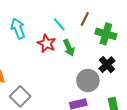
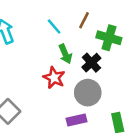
red star: (47, 43) -> (54, 78), moved
black cross: (107, 65) -> (91, 63), moved

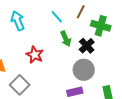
red star: (54, 78) -> (35, 55), moved

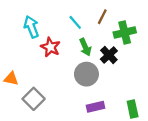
green cross: (101, 26) -> (125, 32), turned -30
red star: (35, 55) -> (50, 47), moved
gray circle: (84, 70) -> (86, 74), moved

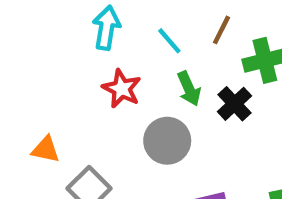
cyan arrow: (31, 27) -> (106, 28), moved, turned 30
gray circle: (86, 74) -> (167, 141), moved

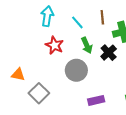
brown line: (222, 30) -> (102, 17), turned -32

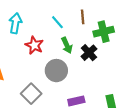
cyan arrow: (47, 16) -> (15, 23), moved
gray square: (39, 93) -> (31, 94), moved

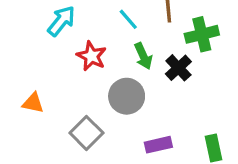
cyan arrow: (15, 23) -> (61, 21), turned 30

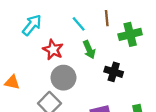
black cross: (178, 68) -> (114, 72), moved, turned -30
gray circle: (127, 96) -> (63, 78), moved

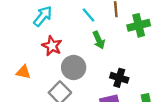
red star: (53, 50) -> (52, 46), moved
black cross: (114, 72) -> (119, 78), moved

